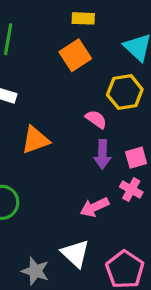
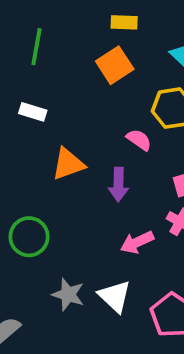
purple arrow: (102, 154) -> (118, 185), moved
gray star: (35, 271) -> (68, 294), moved

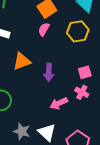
pink semicircle: (139, 140) -> (44, 29), moved, turned -96

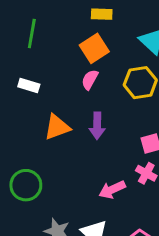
purple arrow: (49, 72) -> (97, 126), moved

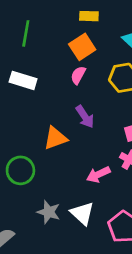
white rectangle: (29, 86) -> (23, 80), size x1.4
purple arrow: (97, 126) -> (85, 117), turned -35
orange triangle: (57, 127) -> (55, 138), moved

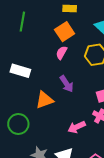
white rectangle: (23, 80) -> (20, 71), moved

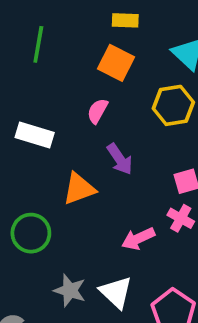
orange square: (65, 32) -> (116, 63), turned -30
pink semicircle: (62, 53) -> (98, 111), moved

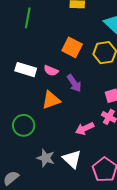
orange square: (116, 63) -> (72, 47), moved
pink semicircle: (98, 111) -> (51, 71), moved, turned -96

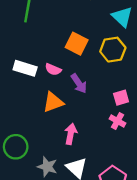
green circle: (24, 125) -> (16, 147), moved
pink arrow: (85, 129) -> (71, 134), moved, turned 126

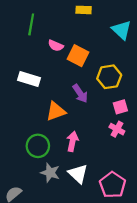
yellow hexagon: (113, 50) -> (109, 77), moved
pink semicircle: (53, 69) -> (56, 46), moved
green circle: (16, 147) -> (38, 146), moved

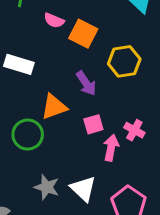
pink square: (120, 107) -> (93, 124), moved
pink arrow: (72, 141) -> (111, 148), moved
green circle: (38, 146) -> (28, 135), moved

